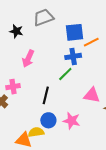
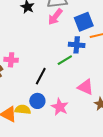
blue square: (75, 32) -> (84, 22), turned -30
pink arrow: (28, 59) -> (55, 17), moved

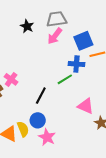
pink cross: (11, 60) -> (11, 79), turned 32
pink star: (60, 107) -> (47, 137), moved
yellow semicircle: (23, 110) -> (23, 129), turned 63

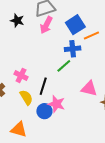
pink cross: (11, 79) -> (21, 75), moved
yellow semicircle: (23, 129) -> (26, 97), moved
pink star: (47, 137) -> (56, 104), moved

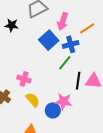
pink arrow: (46, 25) -> (63, 21), moved
blue square: (75, 25) -> (49, 40), moved
black line: (43, 86) -> (78, 81), moved

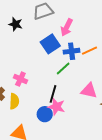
orange line: (87, 28) -> (90, 51), moved
black line: (78, 81) -> (53, 94), moved
yellow semicircle: (33, 100) -> (14, 101), moved, turned 35

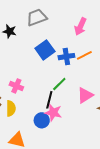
pink arrow: (67, 27) -> (80, 26), moved
green line: (63, 69) -> (59, 84), moved
pink triangle: (89, 91) -> (85, 95), turned -42

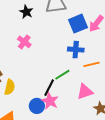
blue square: (45, 50) -> (78, 24), moved
orange line: (84, 55) -> (91, 64), moved
pink cross: (16, 86) -> (24, 42), moved

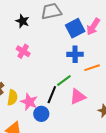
pink triangle: (85, 92) -> (78, 97), moved
pink star: (50, 101) -> (29, 102), moved

